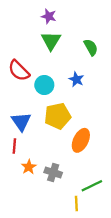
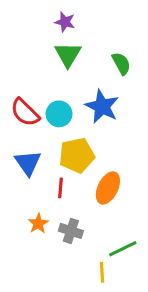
red semicircle: (19, 71) -> (25, 112), moved
blue star: (76, 79) -> (102, 106), size x1.6
red line: (14, 146) -> (60, 188), moved

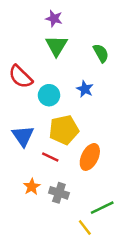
blue star: (102, 106) -> (85, 89), size x0.6
red semicircle: (25, 112) -> (21, 77), moved
red line: (60, 188) -> (50, 157), turned -70
yellow line: (102, 272) -> (85, 227), turned -35

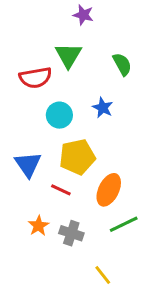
purple star: (54, 19) -> (83, 15), moved
red semicircle: (21, 77) -> (35, 78), moved, turned -55
green line: (102, 208) -> (124, 224), moved

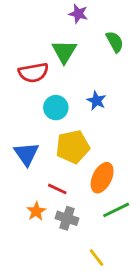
green semicircle: (122, 64) -> (115, 42), moved
red line: (61, 190) -> (57, 189), moved

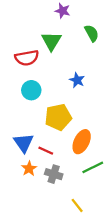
cyan circle: (56, 108) -> (31, 90), moved
blue triangle: (26, 154) -> (23, 143), moved

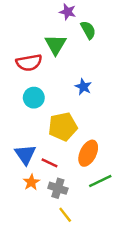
green semicircle: (92, 33) -> (88, 30), moved
yellow line: (77, 205) -> (65, 215), moved

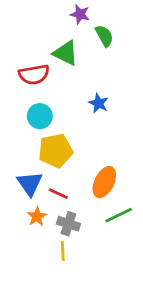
green triangle: (56, 44) -> (66, 53), turned -35
yellow pentagon: (63, 127) -> (56, 151), moved
yellow line: (65, 215) -> (63, 251), moved, turned 35

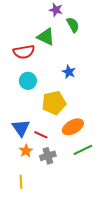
yellow pentagon: (56, 151) -> (54, 103), moved
orange ellipse: (104, 182) -> (73, 127), turned 35
gray cross: (68, 224) -> (48, 156), turned -35
yellow line: (63, 251) -> (21, 182), moved

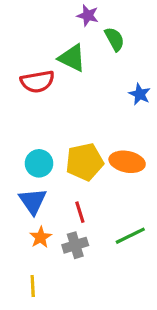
blue star: (69, 72) -> (140, 94), moved
cyan circle: (28, 81) -> (39, 163), moved
orange ellipse: (73, 127) -> (127, 162), moved, turned 40
red line: (41, 135) -> (80, 212), moved, turned 48

